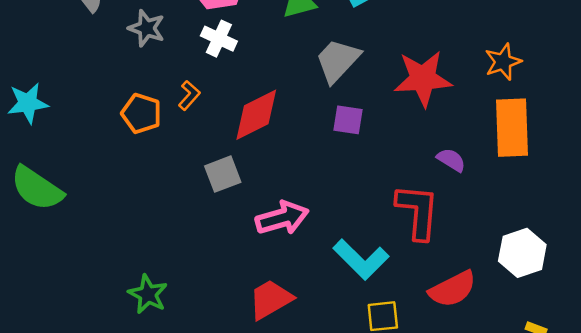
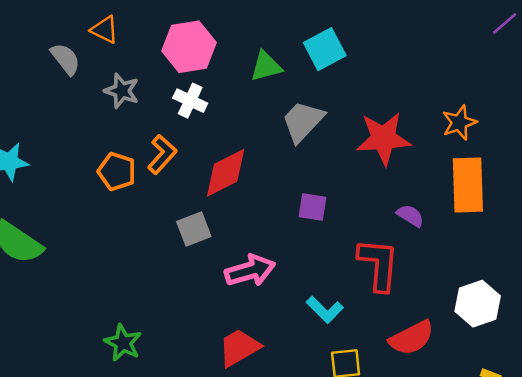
orange L-shape: (189, 95) -> (162, 154), size x1.4
purple square: (348, 120) -> (313, 207), moved
cyan L-shape: (361, 259) -> (325, 310), size x0.7

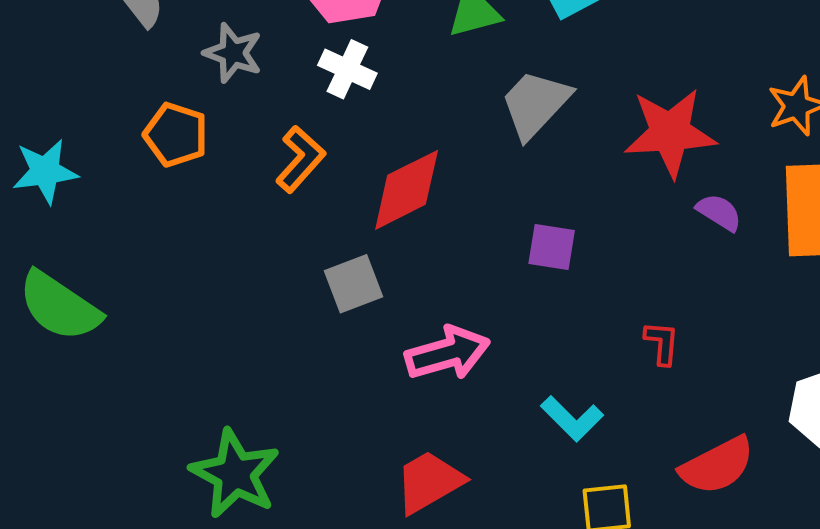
orange pentagon: (117, 171) -> (176, 135), moved
purple semicircle: (410, 216) -> (719, 212), moved
red L-shape: (379, 264) -> (662, 343), size x0.5
green star: (123, 343) -> (235, 474), size x1.4

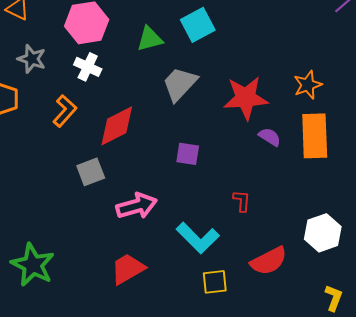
cyan L-shape: (572, 419) -> (198, 238), size x1.4

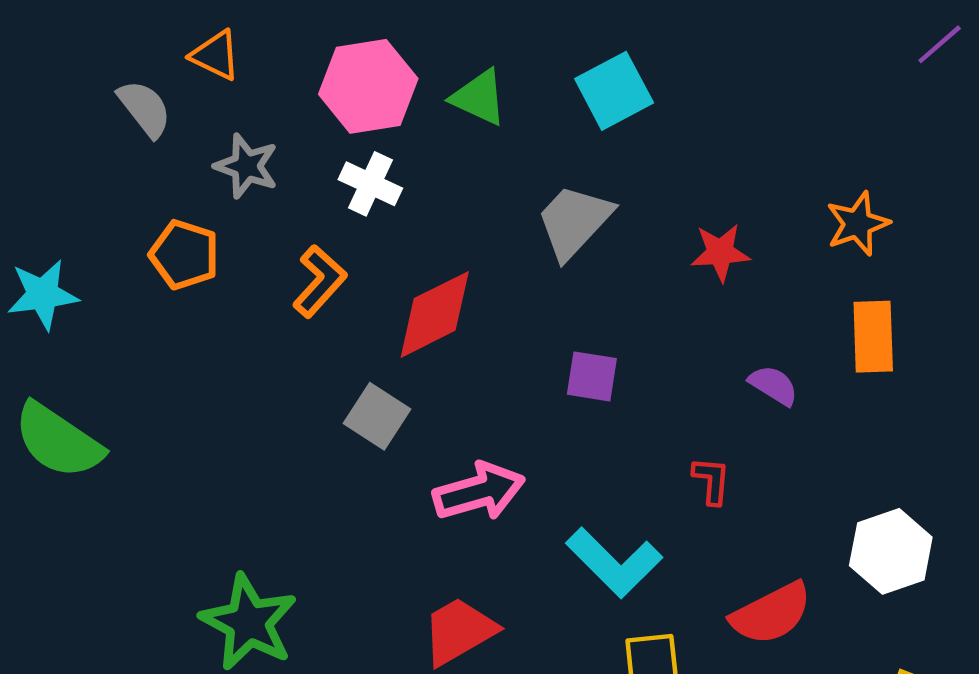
green triangle: (150, 39) -> (479, 97), moved, turned 40
red star: (246, 98) -> (720, 252), size x0.6
orange rectangle: (315, 136) -> (873, 337), size x0.7
purple semicircle: (270, 137) -> (773, 385), moved
gray square: (91, 172) -> (377, 416), turned -36

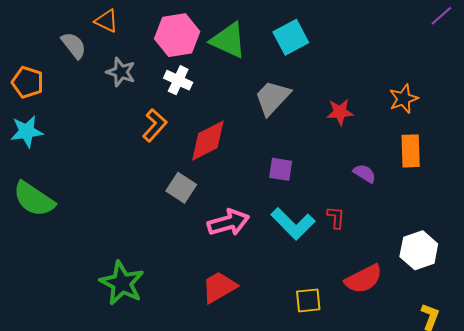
green triangle: (479, 97) -> (228, 40), size x1.4
orange pentagon: (184, 255) -> (28, 82), moved
cyan L-shape: (614, 562) -> (293, 224), moved

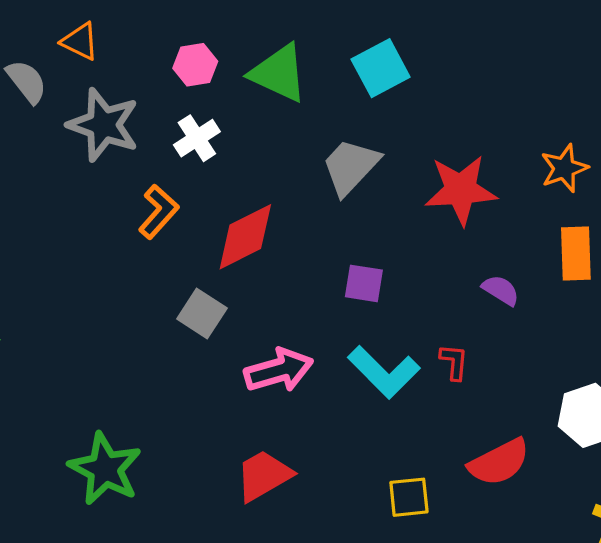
pink hexagon: (177, 35) -> (195, 65), size x0.6
gray star: (121, 72) -> (103, 125), size x1.5
white cross: (178, 80) -> (197, 138), turned 32
red star: (340, 112) -> (461, 190), size x1.6

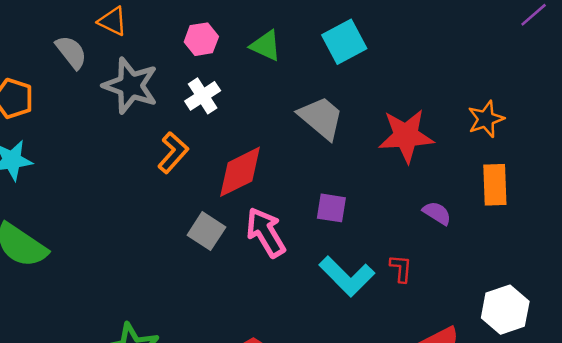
green triangle: (279, 73) -> (266, 46), size x0.7
gray trapezoid: (351, 167) -> (321, 118), turned 87
pink arrow: (279, 370) -> (266, 232), moved, turned -105

